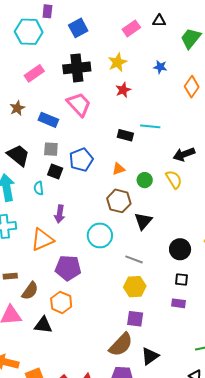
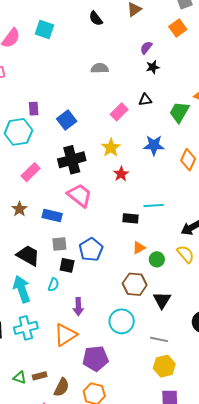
blue star: (160, 67) -> (154, 145), size x1.5
orange triangle: (119, 169) -> (139, 248), moved
cyan semicircle: (39, 188) -> (53, 285), turned -144

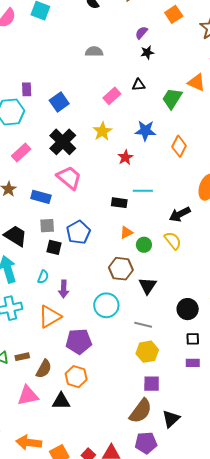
black cross: (72, 160) -> (63, 142), turned -32
red star: (121, 174) -> (125, 157), moved
cyan semicircle: (53, 285) -> (43, 277), moved

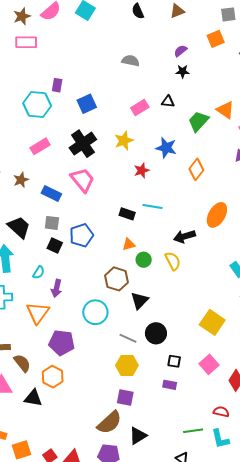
black circle: (188, 309) -> (156, 333), moved
orange triangle: (50, 317) -> (38, 313), turned -35
brown semicircle: (44, 369) -> (22, 363), turned -78

